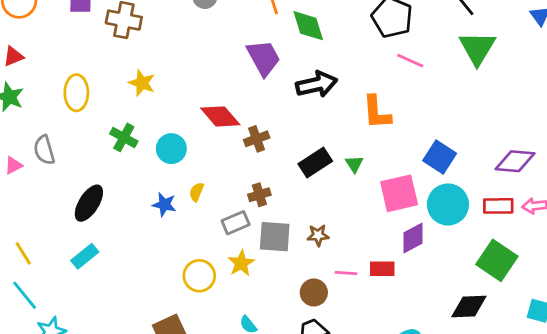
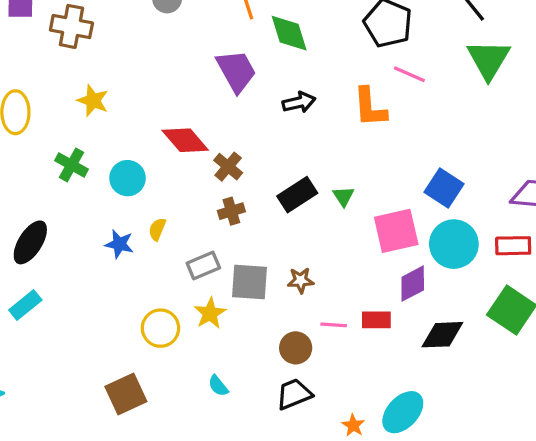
black arrow: (317, 84) -> (299, 102), size x0.7
orange L-shape: (377, 112) -> (370, 107), moved
brown cross: (257, 139) -> (228, 167), turned -30
brown cross: (259, 195) -> (231, 211), moved
black diamond: (469, 306) -> (442, 335), moved

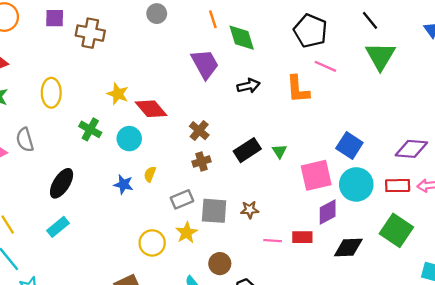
yellow star: (93, 101) -> (118, 94), moved
red diamond: (185, 140) -> (151, 109), moved
brown circle: (296, 348) -> (220, 264), moved

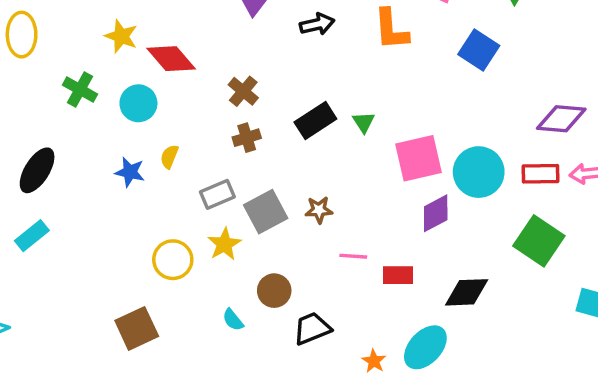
blue square: (349, 145) -> (479, 50), moved
gray square: (214, 211) -> (266, 212), turned -32
red rectangle: (302, 237) -> (398, 275), moved
black diamond: (348, 248) -> (467, 292), moved

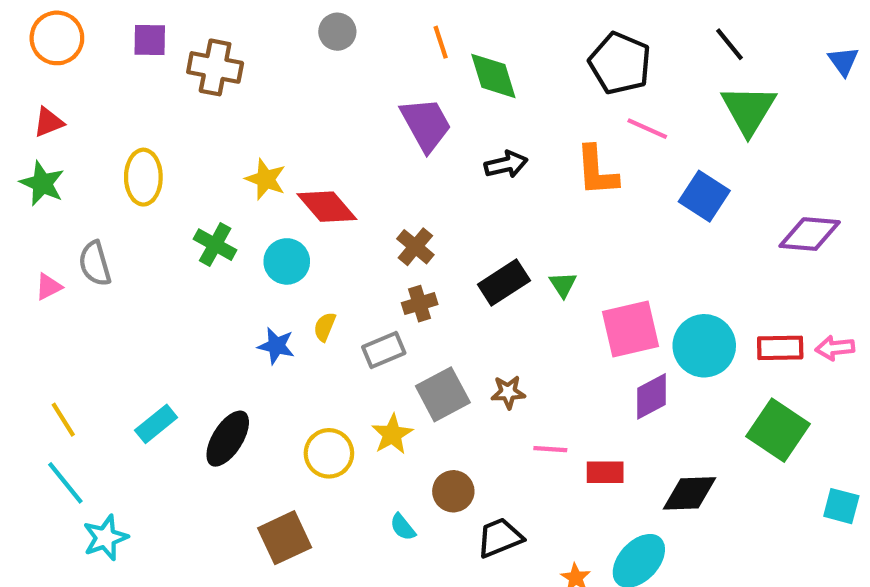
purple diamond: (561, 119) -> (810, 234), moved
black ellipse: (37, 170) -> (228, 439), moved
gray rectangle: (217, 194) -> (384, 350), moved

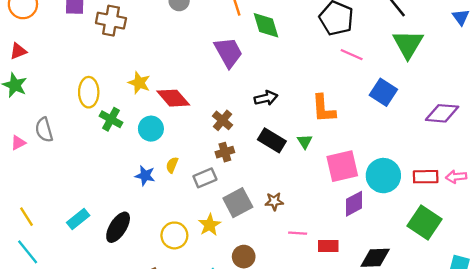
black arrow: (506, 164) -> (266, 98), moved
orange L-shape: (597, 171) -> (323, 109), moved
yellow ellipse: (143, 177) -> (89, 92), moved
black rectangle: (504, 283) -> (272, 140), turned 64

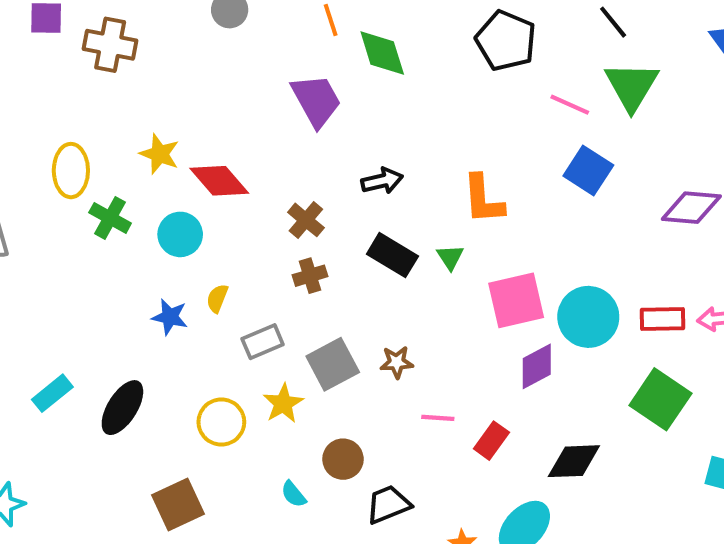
pink line: (352, 55) -> (570, 105), moved
gray rectangle: (205, 178) -> (263, 342), moved
red rectangle: (328, 246) -> (491, 441), turned -54

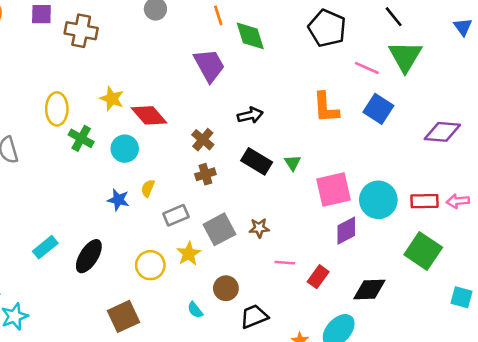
orange L-shape: (483, 199) -> (326, 108), moved

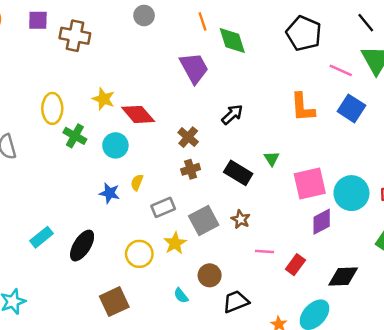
black arrow: (250, 115) -> (232, 114), turned -30
black rectangle: (257, 161) -> (238, 173), moved
brown star: (259, 228) -> (241, 219), turned 30

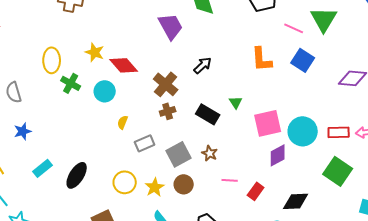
brown cross: (188, 137) -> (166, 84), size x1.4
blue star: (109, 193) -> (23, 131), moved, turned -30
yellow star: (175, 243) -> (155, 187), moved
brown circle: (210, 275) -> (184, 184), moved

